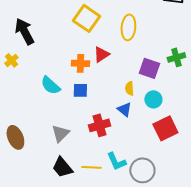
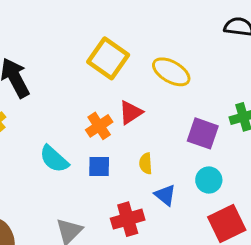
yellow ellipse: (128, 27) -> (171, 72), turned -65
orange cross: (80, 63) -> (99, 126), turned -36
yellow semicircle: (129, 88) -> (146, 163), moved

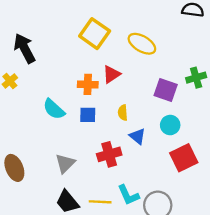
orange cross: (99, 126) -> (88, 84), turned 36

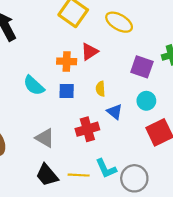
gray triangle: (65, 163) -> (45, 138), turned -45

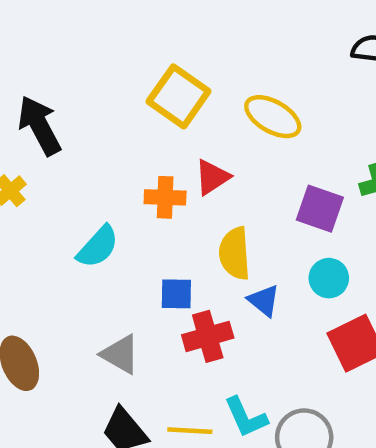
cyan semicircle: (34, 85) -> (98, 247), turned -90
yellow semicircle: (100, 89) -> (235, 253), size x1.6
blue square: (67, 91) -> (176, 294), moved

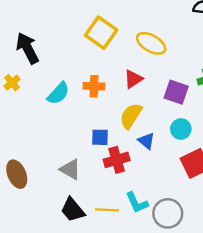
red triangle: (212, 177) -> (133, 79), moved
cyan semicircle: (98, 247) -> (58, 93), moved
yellow semicircle: (235, 253) -> (131, 116), turned 36

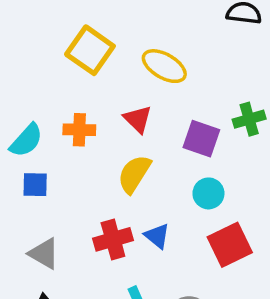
red triangle: (133, 79) -> (138, 119), turned -42
blue square: (100, 137) -> (35, 185), moved
blue triangle: (146, 141) -> (157, 236), moved

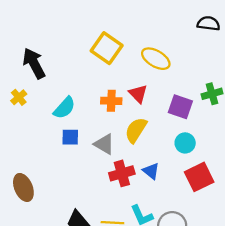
orange cross: (79, 130) -> (111, 101), moved
gray triangle: (44, 254) -> (104, 144), moved

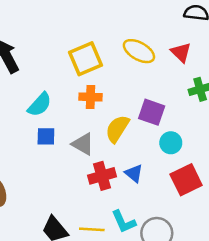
yellow square: (107, 48) -> (85, 59), moved, turned 32
red triangle: (138, 94) -> (181, 52), moved
purple square: (180, 107) -> (152, 112), moved

